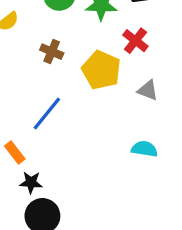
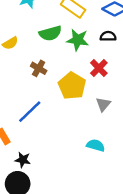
gray triangle: (148, 90) -> (103, 104), turned 42
black star: (31, 182) -> (23, 160), moved

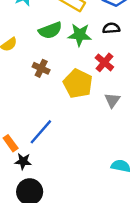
blue line: (30, 112) -> (41, 132), moved
cyan semicircle: (96, 145) -> (121, 166), moved
black star: (23, 160) -> (23, 161), moved

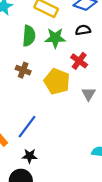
green semicircle: (50, 30) -> (29, 36), turned -60
black star: (23, 161) -> (30, 156), moved

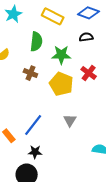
green star: (55, 38) -> (61, 55), moved
red cross: (79, 61) -> (89, 73), moved
gray triangle: (89, 94) -> (70, 120), moved

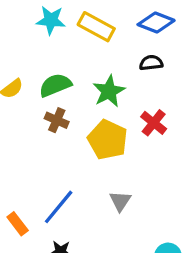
cyan star: (13, 14) -> (51, 20), moved, turned 30
green semicircle: (36, 42) -> (55, 85), moved, turned -120
green star: (61, 55) -> (109, 91), turned -30

